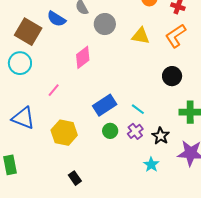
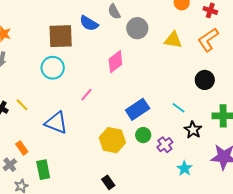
brown square: (28, 32) -> (61, 36), turned -32
cyan line: (138, 109) -> (178, 108), moved
purple cross: (135, 131) -> (165, 145), moved
yellow hexagon: (64, 133) -> (112, 140), moved
black star: (161, 136) -> (193, 130), moved

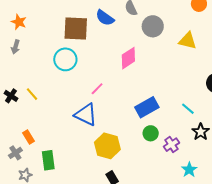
blue triangle: (56, 123) -> (86, 115), moved
yellow hexagon: (112, 140) -> (107, 146), moved

